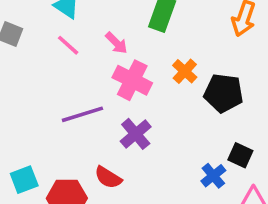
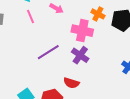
pink line: (68, 45) -> (30, 17), turned 40
pink cross: (132, 80) -> (82, 31), moved

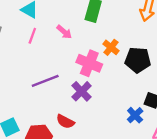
pink line: (30, 17) -> (32, 36), turned 32

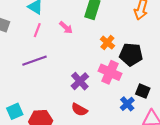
pink cross: (89, 63) -> (110, 72), moved
purple line: (45, 81) -> (35, 61), moved
red semicircle: (65, 122) -> (79, 110), moved

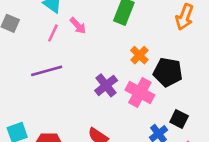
pink arrow: (66, 28) -> (78, 26), moved
purple cross: (80, 81) -> (106, 85), moved

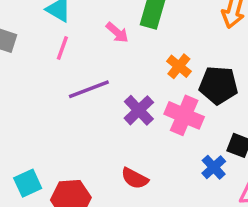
pink arrow: (78, 26) -> (117, 33), moved
purple line: (47, 71) -> (89, 89), moved

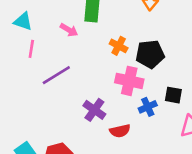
purple cross: (139, 110) -> (94, 110), moved
blue cross: (214, 167) -> (148, 107), moved, turned 30
red semicircle: (135, 178) -> (120, 131), moved, turned -30

